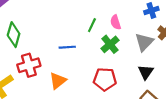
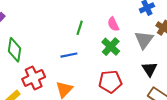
green line: (92, 25) -> (80, 28), moved

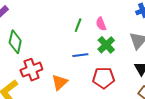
pink semicircle: (113, 24) -> (101, 24), moved
blue line: (69, 55) -> (80, 55), moved

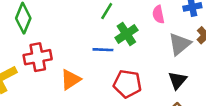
pink semicircle: (101, 24) -> (158, 14), moved
green cross: (106, 45) -> (126, 34), moved

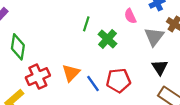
blue line: (103, 50) -> (93, 84), moved, turned 66
orange triangle: (71, 80) -> (71, 73), moved

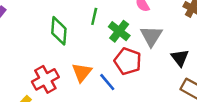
gray triangle: (154, 37) -> (151, 36), moved
green diamond: (18, 47) -> (59, 31), moved
red pentagon: (118, 81) -> (128, 61), moved, turned 30

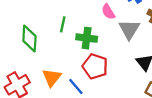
green cross: (119, 31) -> (87, 38), turned -30
gray triangle: (151, 36) -> (129, 29), moved

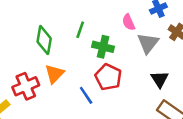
orange triangle: (52, 78) -> (54, 74), moved

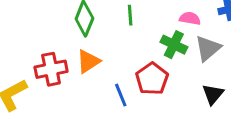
pink semicircle: (129, 22) -> (190, 18), turned 112
green line: (80, 30) -> (130, 15), turned -35
green cross: (103, 47) -> (174, 45), moved

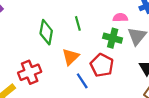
orange triangle: (88, 61) -> (71, 57), moved

